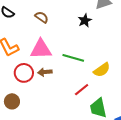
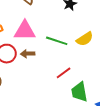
yellow semicircle: (102, 70) -> (85, 39), moved

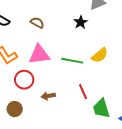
brown arrow: (28, 54) -> (48, 96), moved
red line: (64, 73) -> (83, 92), turned -70

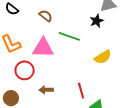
black star: (81, 22) -> (97, 21), moved
green line: (72, 61) -> (69, 36), moved

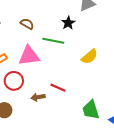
black star: (97, 21) -> (68, 23), moved
red line: (81, 91) -> (58, 88), moved, turned -42

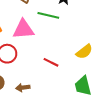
yellow semicircle: (89, 57) -> (84, 52), moved
brown arrow: (38, 97) -> (23, 88), moved

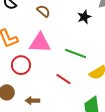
green line: (48, 15) -> (76, 54), moved

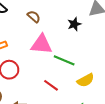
pink triangle: (40, 43) -> (41, 44), moved

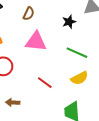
brown semicircle: (34, 17) -> (29, 14), turned 72
green line: (64, 60) -> (77, 53), moved

